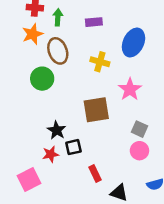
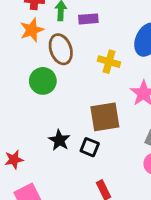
purple rectangle: (94, 22) -> (88, 19), moved
black square: (73, 147) -> (90, 147), moved, turned 35
red star: (51, 154) -> (14, 160), moved

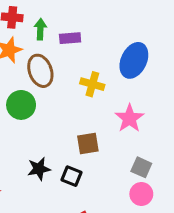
brown square: (105, 117) -> (88, 144), size x0.7
black star: (59, 140) -> (39, 169), turned 30

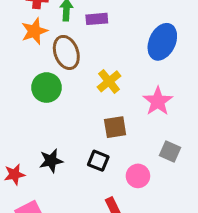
yellow cross: (92, 84) -> (109, 81), moved, turned 35
black star: (39, 169) -> (51, 161), moved
pink circle: (141, 194) -> (138, 176), moved

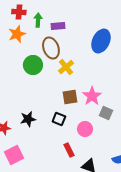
brown ellipse: (66, 52) -> (51, 48), moved
green circle: (46, 88) -> (33, 65), moved
pink star: (158, 101) -> (92, 96), moved

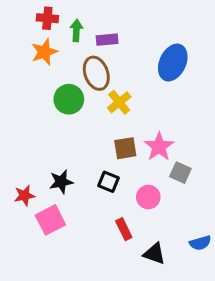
pink square: (14, 155) -> (50, 220), moved

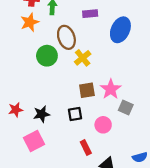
purple rectangle: (107, 40) -> (90, 14), moved
black square: (109, 182) -> (75, 114), turned -32
red star: (24, 196) -> (16, 110), moved

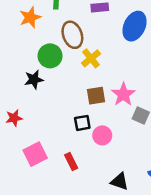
black star: (42, 114) -> (34, 79), moved
pink circle: (103, 125) -> (102, 135), moved
red rectangle: (86, 147) -> (71, 161), moved

